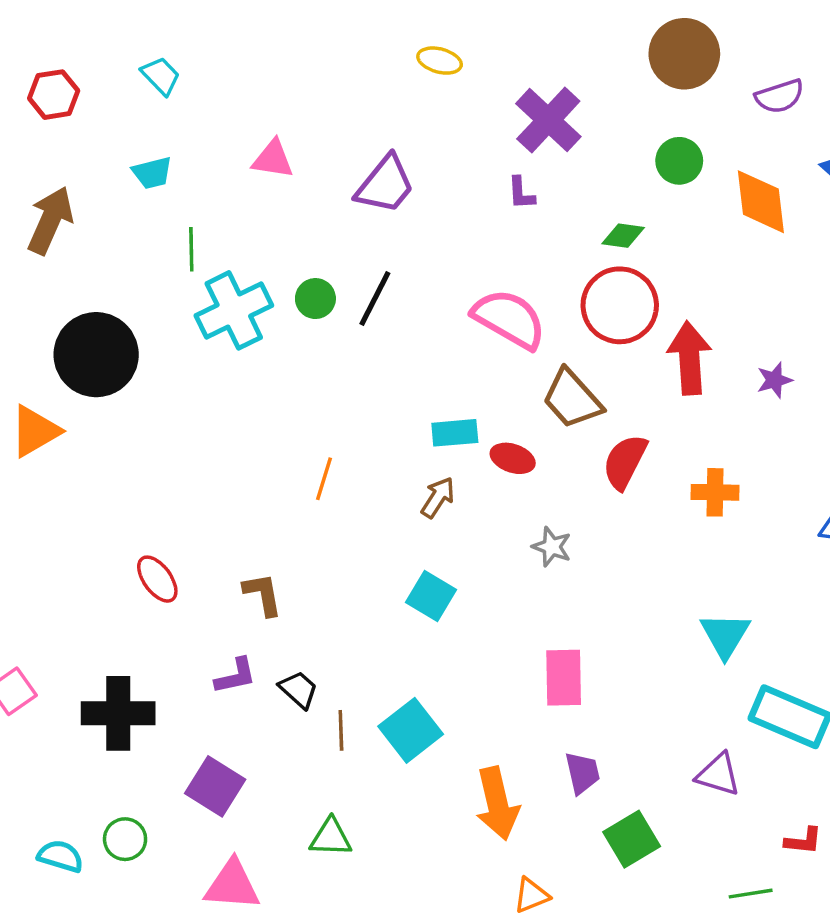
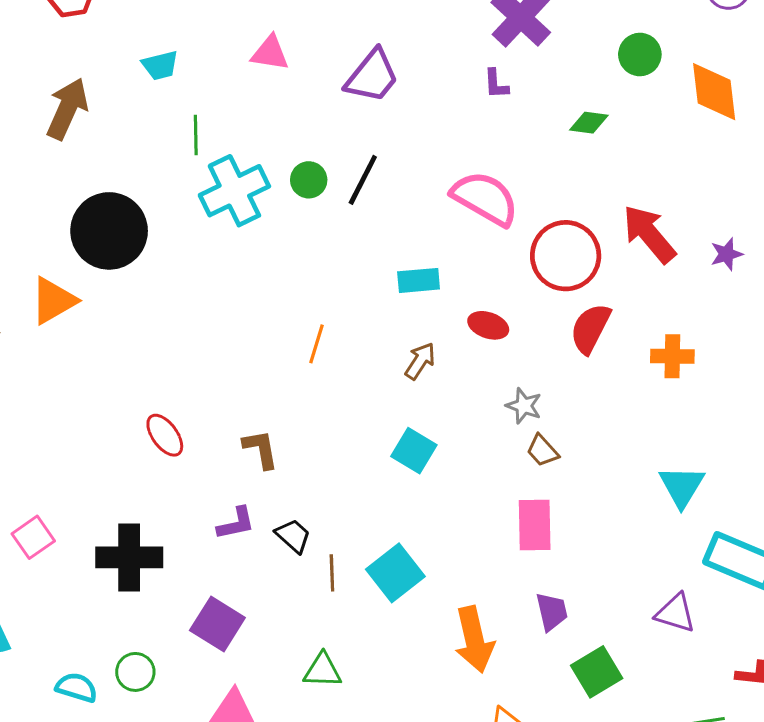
red circle: (620, 305) -> (566, 256), moved
red arrow: (689, 358) -> (649, 234), turned -36
brown trapezoid: (572, 399) -> (542, 451), moved, size x0.6
cyan rectangle: (455, 433) -> (419, 280), moved

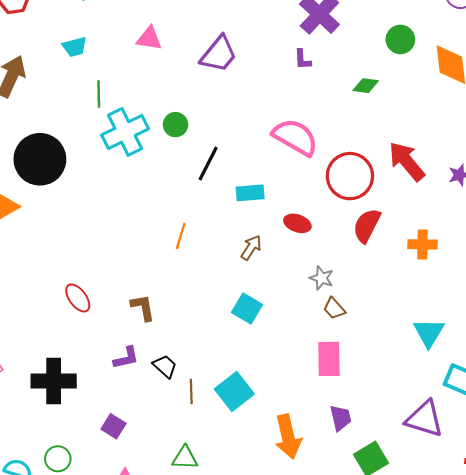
black line: (363, 180) -> (208, 163), moved
purple triangle: (675, 613) -> (425, 419), size x1.4
purple square: (217, 624) -> (113, 426), size x0.7

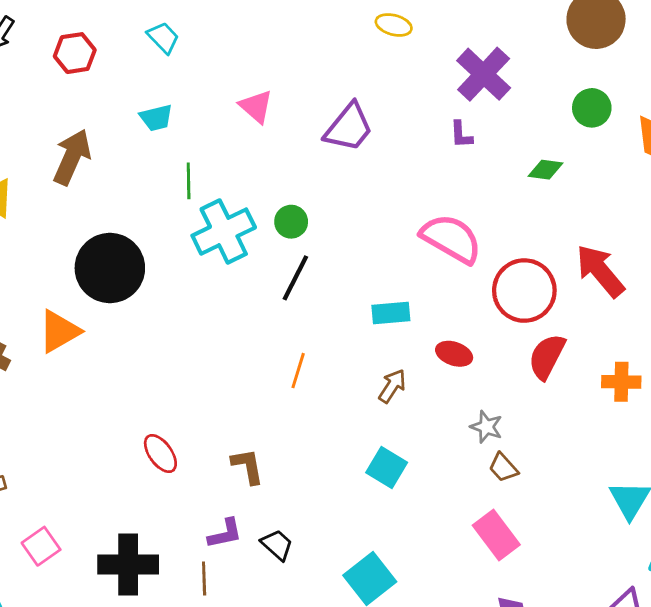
pink triangle: (149, 38) -> (256, 106), turned 32
black line: (208, 163) -> (295, 278), moved
pink rectangle: (329, 359) -> (496, 535), turned -36
brown line: (191, 392) -> (204, 579), moved

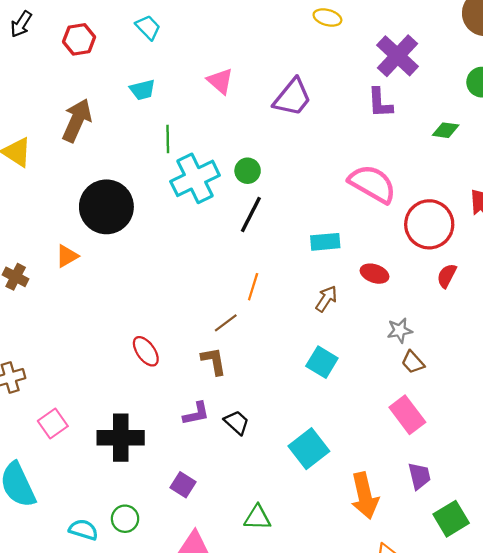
purple L-shape: (461, 135) -> (380, 103), size x1.4
orange triangle: (59, 331) -> (67, 256), size x0.7
red semicircle: (547, 357) -> (447, 276), size x0.7
gray star: (486, 427) -> (400, 330), turned -30
brown line: (204, 579) -> (226, 323), moved, turned 55

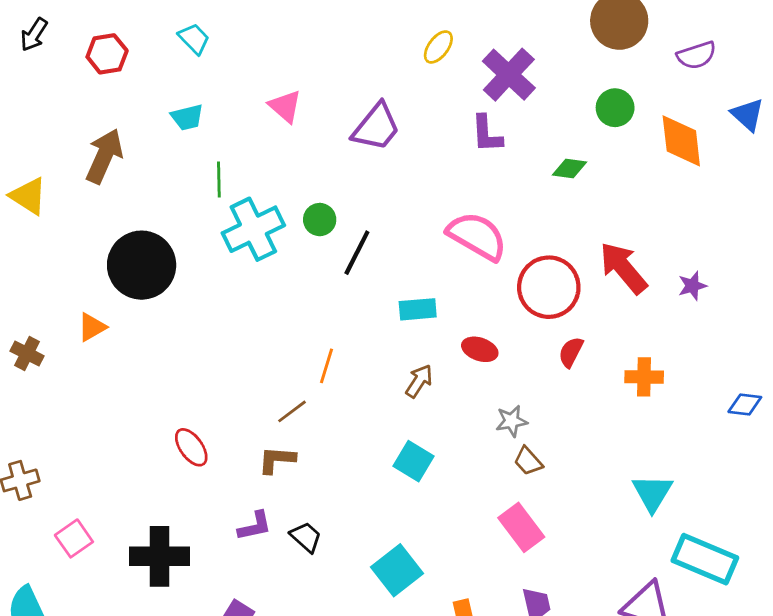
yellow ellipse: (327, 18) -> (438, 47), moved, turned -68
black line: (251, 214) -> (357, 253), moved
brown L-shape: (214, 361) -> (277, 460), turned -76

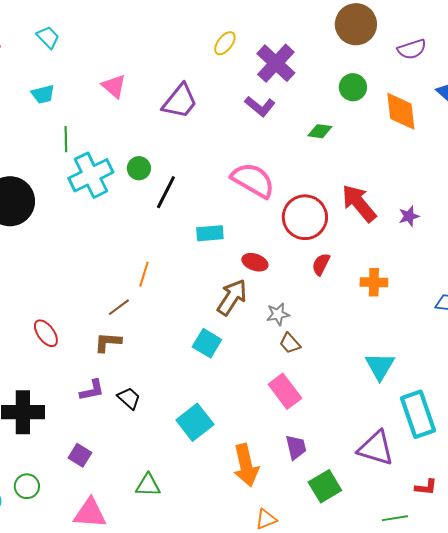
purple L-shape: (487, 134) -> (260, 106), turned -48
brown arrow: (419, 381) -> (232, 297), moved, size x1.5
cyan rectangle: (705, 559) -> (418, 414), turned 48

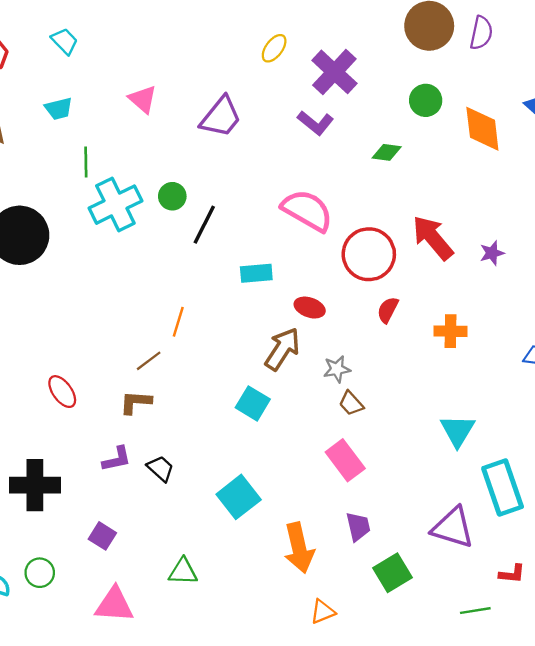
purple semicircle: (412, 49) -> (481, 33), moved, turned -60

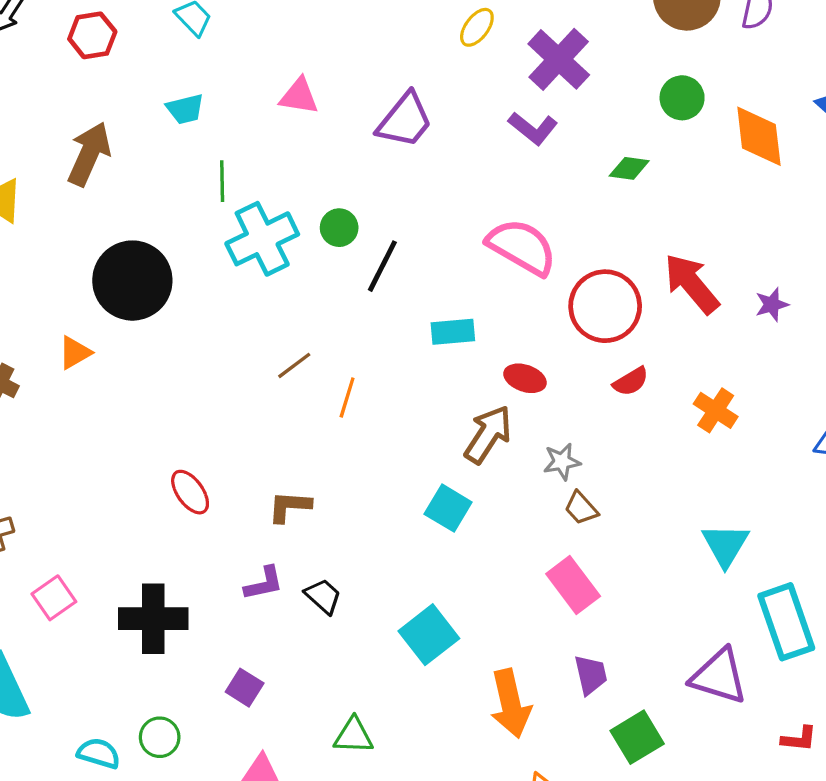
pink triangle: (143, 99) -> (299, 96), turned -32
red semicircle: (388, 310) -> (631, 381), turned -148
orange cross: (450, 331) -> (716, 410), turned 32
brown line: (149, 361) -> (294, 365), moved

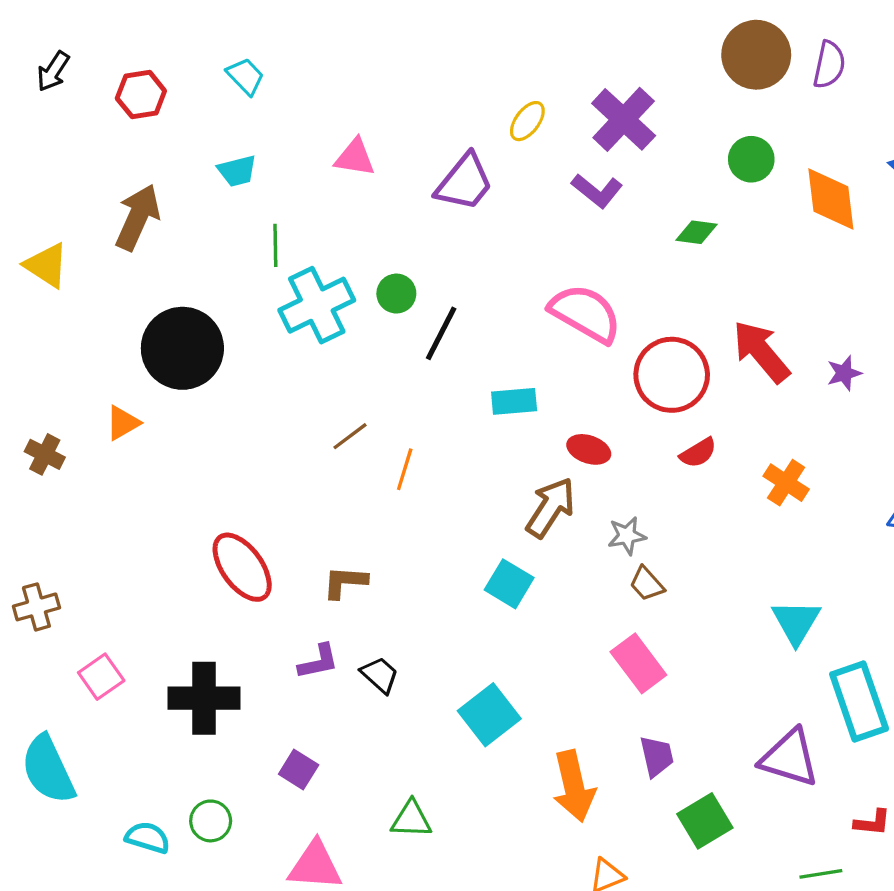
yellow ellipse: (477, 27) -> (527, 121), moved
red ellipse: (190, 492) -> (242, 567), size x1.5

